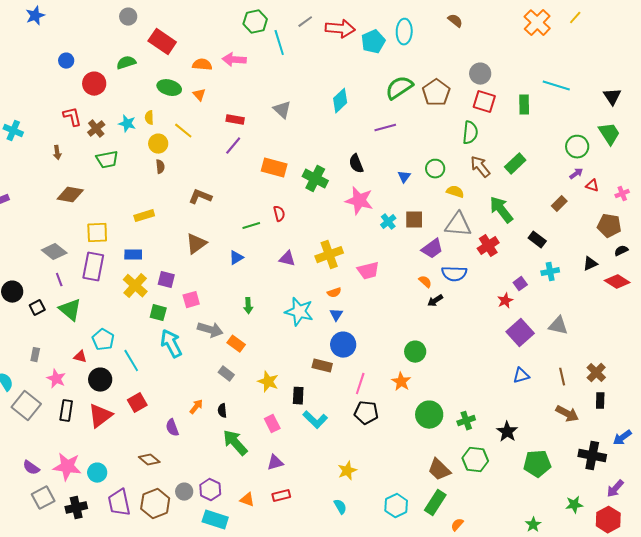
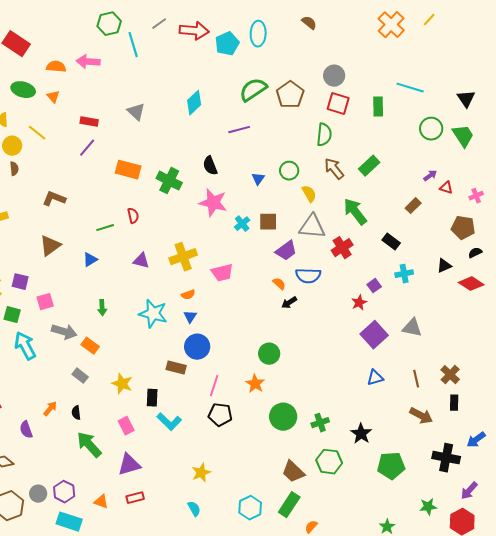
green circle: (577, 147) -> (431, 129), moved
yellow semicircle: (455, 192) -> (309, 194), turned 42
purple triangle: (275, 463) -> (129, 465), size x1.4

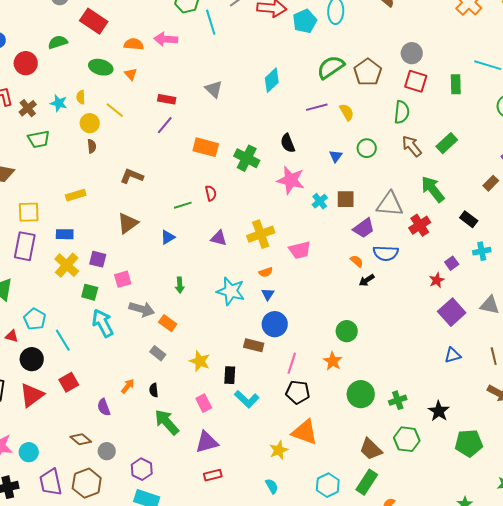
yellow semicircle: (309, 194) -> (347, 112), moved
gray circle: (38, 494) -> (107, 451), moved
orange triangle: (101, 502) -> (305, 432), moved, size x1.8

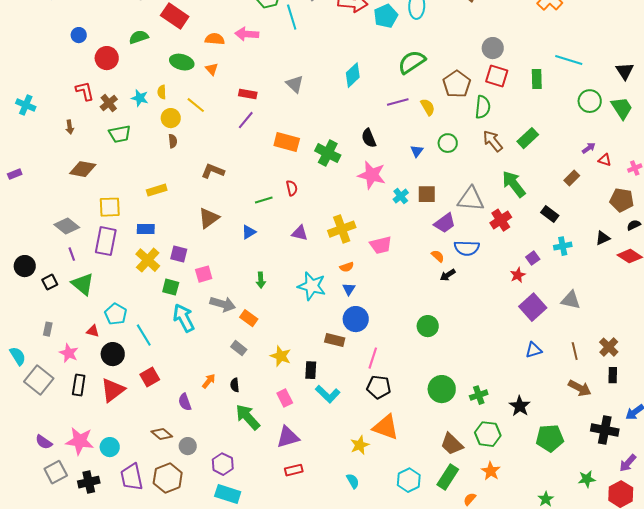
brown pentagon: (368, 72) -> (457, 84), moved
orange star: (333, 361) -> (491, 471), moved

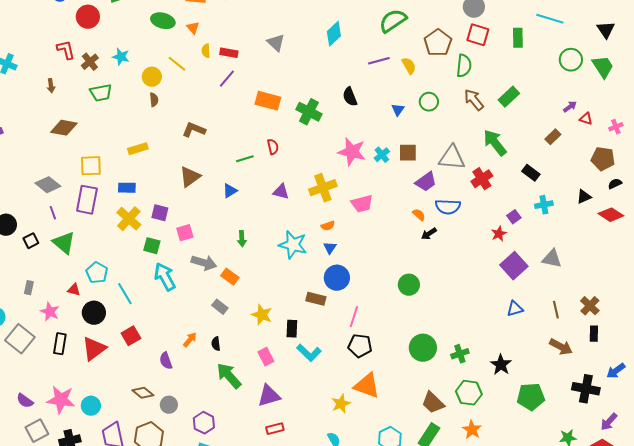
yellow semicircle: (162, 92) -> (206, 51), moved
pink star: (372, 175) -> (352, 152), moved

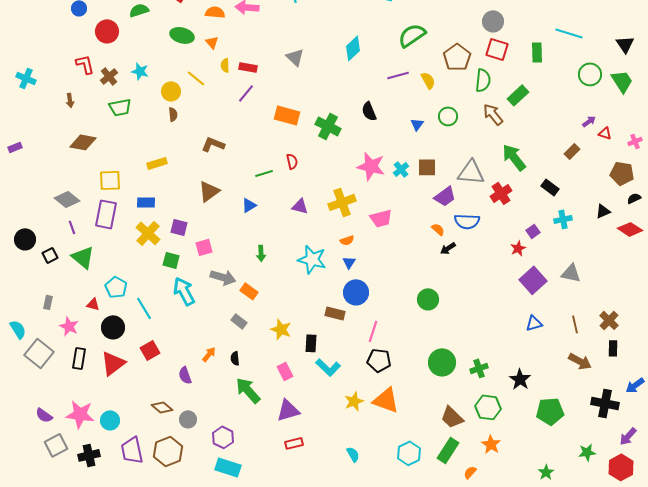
green rectangle: (509, 97) -> (518, 95), moved
yellow star: (341, 404) -> (354, 401), moved

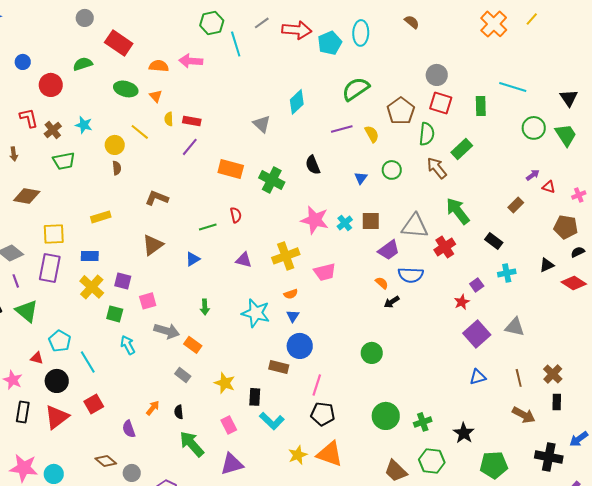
gray triangle: (295, 57) -> (262, 124), moved
cyan arrow: (184, 291) -> (128, 345), size x0.7

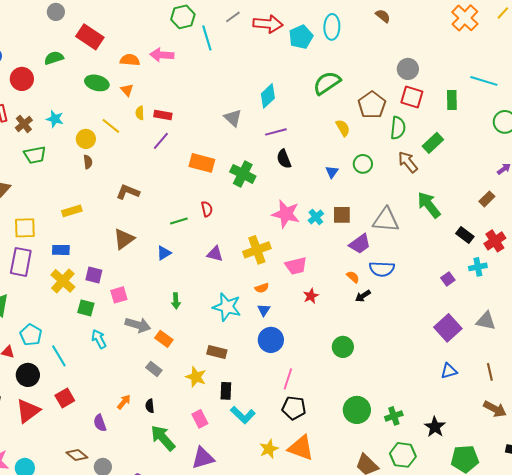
purple line: (342, 129) -> (276, 132), moved
red cross: (445, 247) -> (495, 241), moved
red star: (462, 302) -> (311, 296), moved
brown rectangle: (279, 367) -> (217, 352), moved

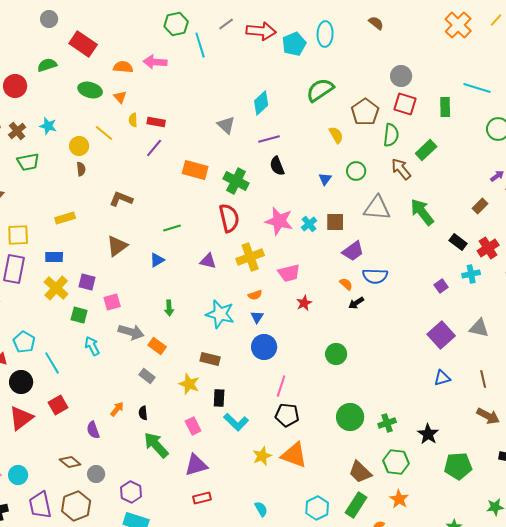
red semicircle: (207, 209) -> (229, 218), moved, size x1.8
gray triangle: (386, 220) -> (377, 208), moved

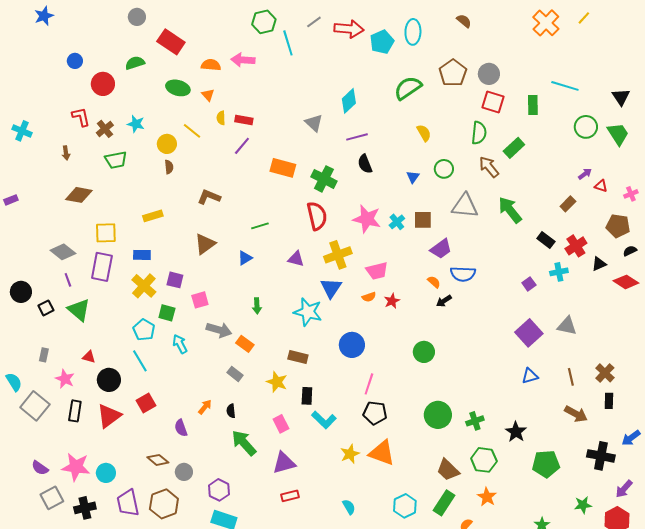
brown pentagon: (365, 112) -> (453, 73), moved
orange semicircle: (255, 295) -> (369, 297), moved
blue triangle: (257, 317) -> (331, 288), moved, size x1.6
cyan pentagon: (24, 342) -> (144, 330), moved

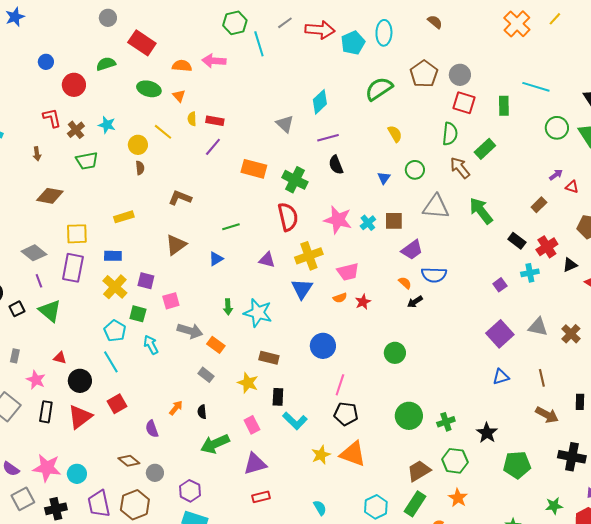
cyan star: (308, 312) -> (258, 313), moved
brown cross: (605, 373) -> (571, 334), moved
green arrow: (244, 443) -> (215, 444), turned -72
brown trapezoid: (448, 470) -> (419, 471), turned 105

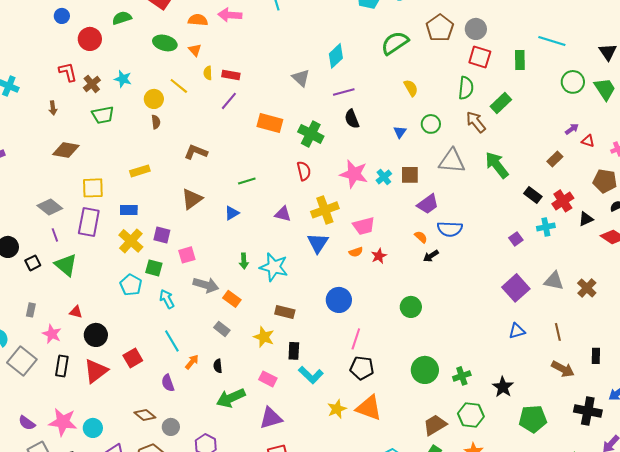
red semicircle: (288, 217) -> (304, 171), size x0.7
cyan line: (111, 362) -> (172, 341), moved
pink rectangle: (252, 425) -> (268, 379), turned -36

